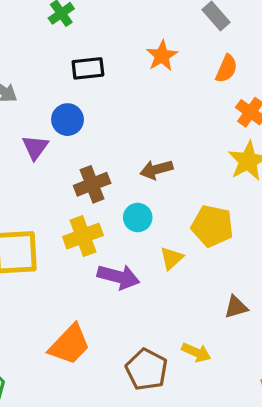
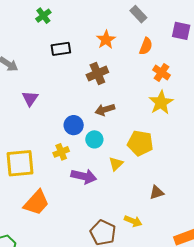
blue circle: (68, 120) -> (74, 125), moved
brown cross: (92, 184) -> (97, 73), moved
yellow cross: (83, 236) -> (61, 152), size x0.7
orange trapezoid: (70, 345) -> (36, 203), moved

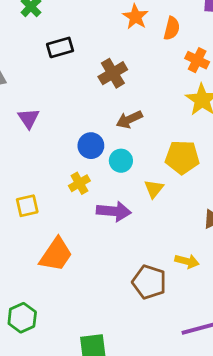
orange star: (106, 40) -> (135, 17), moved
yellow square: (20, 163) -> (27, 206), size x0.6

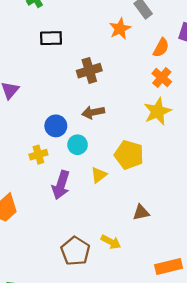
orange semicircle: (172, 28) -> (161, 48), moved
purple arrow: (114, 211) -> (61, 185), turned 88

